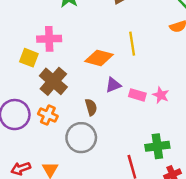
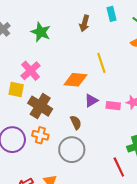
pink cross: (49, 39) -> (31, 71), turned -30

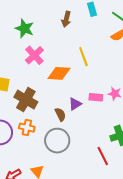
pink cross: (31, 71) -> (34, 55), moved
purple triangle: (91, 100) -> (75, 104), moved

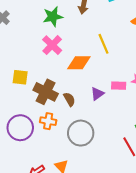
green star: (24, 29) -> (53, 17), moved, turned -30
brown semicircle: (60, 114) -> (69, 99), moved

